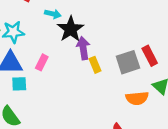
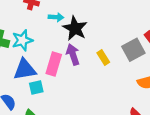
purple arrow: (83, 48) -> (73, 54), moved
pink rectangle: (42, 62) -> (54, 64), size x1.5

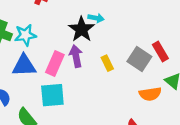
cyan arrow: (56, 17) -> (96, 18), moved
gray square: (133, 50) -> (139, 59), turned -35
cyan square: (36, 87) -> (52, 95), moved, size x1.6

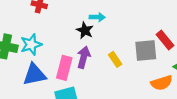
black star: (82, 29) -> (85, 30), size x0.7
purple arrow: (76, 56) -> (84, 57), turned 35
gray square: (139, 59) -> (146, 50), turned -30

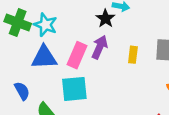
cyan star: (31, 45) -> (45, 25), turned 30
yellow rectangle: (115, 59) -> (133, 55), turned 32

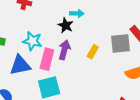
cyan star: (45, 25) -> (32, 41), moved
yellow rectangle: (133, 55) -> (93, 52), turned 32

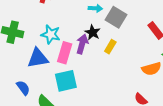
black star: (66, 25) -> (93, 32), moved
gray square: (120, 44) -> (116, 17), moved, turned 35

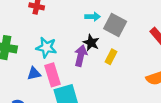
pink rectangle: (65, 53) -> (52, 75), moved, turned -30
blue triangle: (38, 58) -> (34, 74), size x0.6

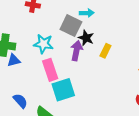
gray square: (115, 25) -> (71, 26), moved
blue triangle: (34, 74) -> (14, 60), moved

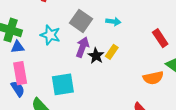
cyan arrow: (87, 13) -> (113, 22), moved
black star: (86, 38) -> (96, 56), moved
pink rectangle: (50, 70) -> (20, 73), moved

